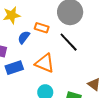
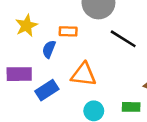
black line: (69, 42) -> (123, 39), moved

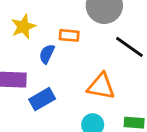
orange triangle: (84, 75) -> (101, 86), moved

